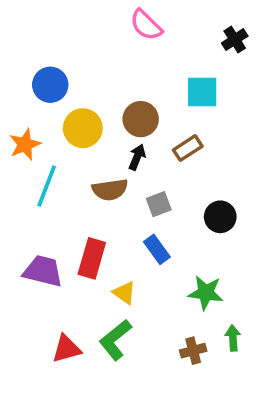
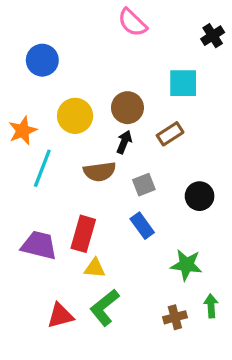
blue circle: (50, 85) -> (42, 60), moved
yellow triangle: (124, 293) -> (95, 268), moved, turned -30

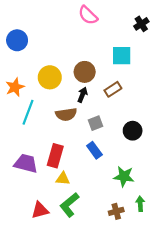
blue circle: (42, 60) -> (17, 40), moved

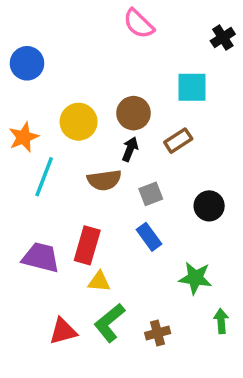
brown cross: (116, 211) -> (158, 333), moved

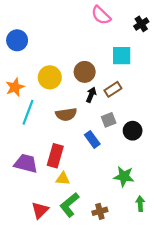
pink semicircle: (139, 24) -> (101, 15), moved
black arrow: (130, 149) -> (91, 95), moved
gray square: (151, 194) -> (109, 120), moved
blue rectangle: (149, 237) -> (92, 139), moved
red triangle: (63, 331) -> (40, 210), turned -30

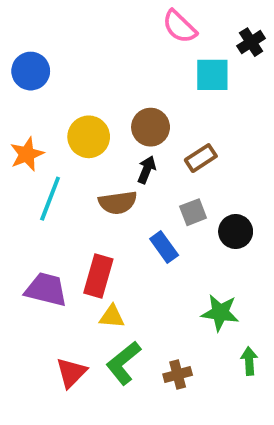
cyan square: (122, 56) -> (212, 75), moved
black arrow: (91, 95) -> (147, 170), moved

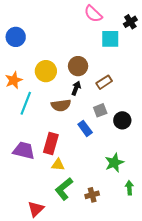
green star: (220, 313) -> (114, 163), turned -30
red triangle: (71, 373) -> (36, 209), moved

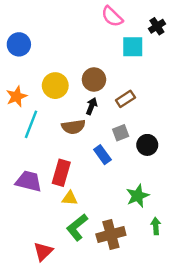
brown cross: (92, 195) -> (111, 235), size x1.6

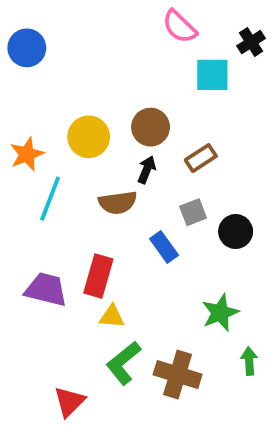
blue circle: (19, 44) -> (27, 48), moved
brown cross: (111, 235) -> (178, 375), turned 32

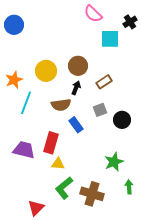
blue rectangle: (164, 247) -> (76, 125), moved

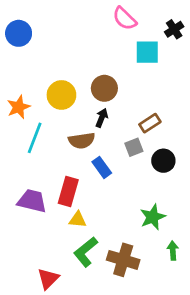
brown rectangle: (104, 82) -> (150, 123), moved

